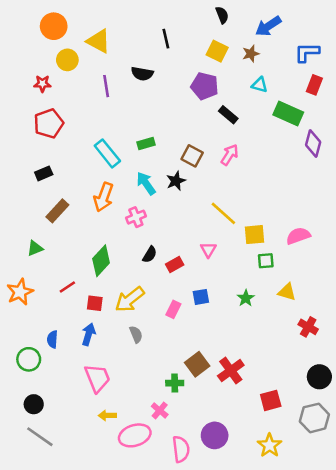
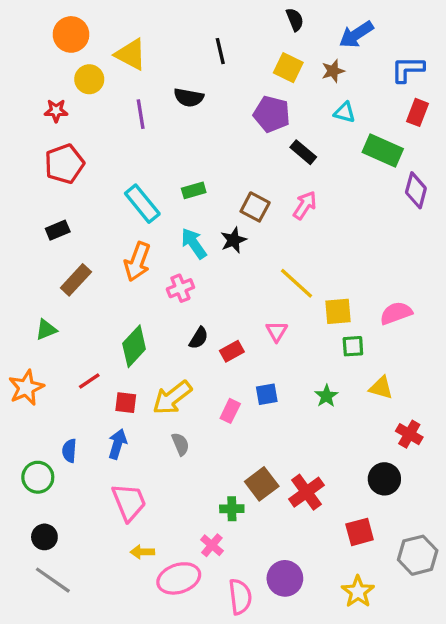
black circle: (319, 377) -> (384, 479), moved

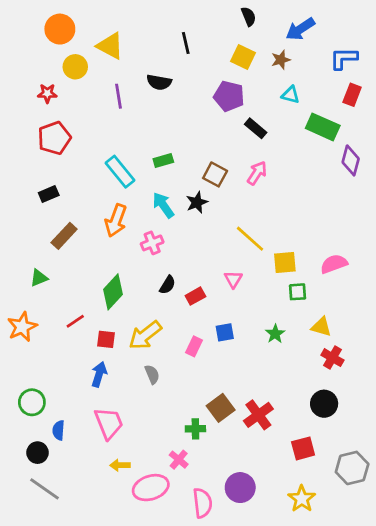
red cross: (409, 434) -> (332, 358), moved
blue semicircle: (69, 451) -> (58, 430), moved

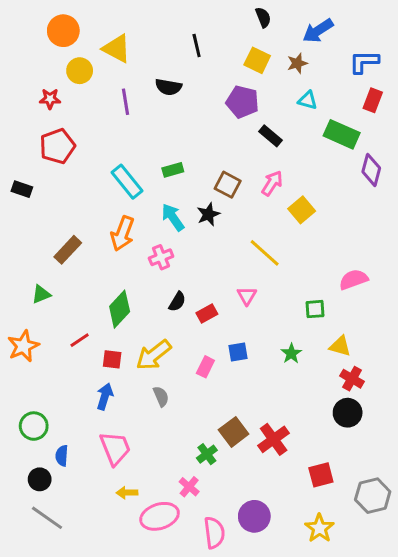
black rectangle: (49, 194) -> (22, 189), moved, turned 42
yellow square: (285, 262) -> (302, 210), moved, turned -35
black circle: (324, 404) -> (348, 413), moved
green cross: (195, 429) -> (207, 454), turned -36

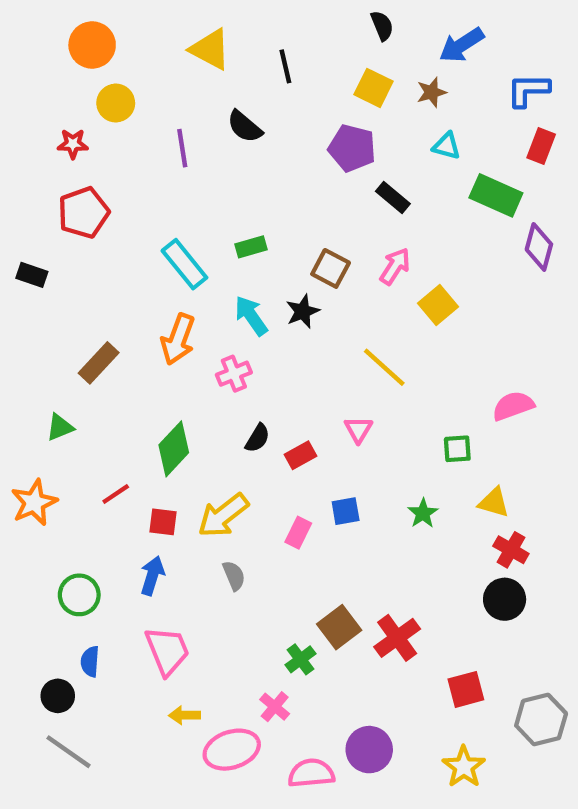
yellow triangle: (117, 48) -> (210, 49), moved
black semicircle: (168, 87) -> (245, 127), turned 30
green circle: (34, 426) -> (79, 595), moved
pink semicircle: (214, 533) -> (311, 773), turned -88

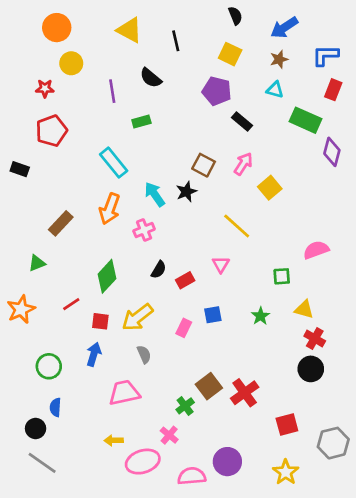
brown star: (432, 92) -> (279, 59), moved
green rectangle: (251, 247) -> (141, 121), moved
pink trapezoid: (167, 651) -> (124, 393), moved, turned -80

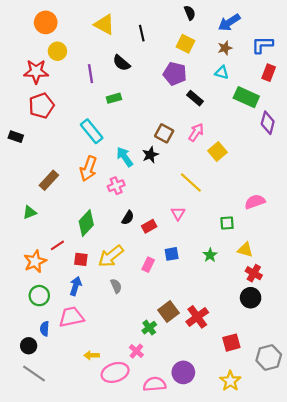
red star: (45, 88) -> (36, 71), size x1.6
orange star: (21, 309) -> (35, 261), moved
pink trapezoid: (124, 393) -> (71, 317), moved

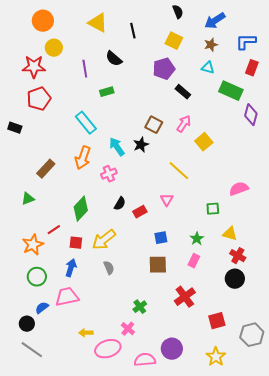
purple pentagon: (175, 74) -> (164, 69), turned -30
pink rectangle: (148, 265) -> (194, 261), moved
brown square: (168, 312) -> (158, 265), moved, turned 36
blue semicircle: (45, 329) -> (42, 308), turned 48

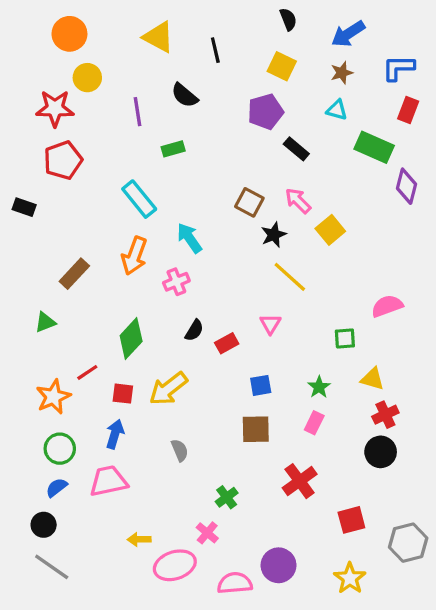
pink arrow: (184, 124) -> (298, 201), turned -78
black star: (141, 145) -> (274, 235), moved
red cross: (238, 256) -> (385, 415), turned 35
gray semicircle: (109, 268) -> (180, 450), moved
blue semicircle: (42, 308) -> (57, 488), moved

